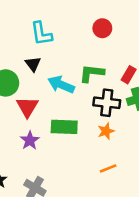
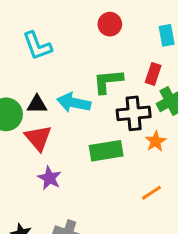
black triangle: (33, 64) -> (37, 104), moved, turned -42
green rectangle: (64, 127) -> (106, 151), moved
orange star: (106, 131) -> (156, 141), moved

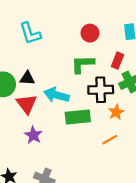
red circle: (110, 24) -> (90, 33), moved
cyan arrow: (74, 103) -> (56, 95), moved
orange line: (151, 193) -> (110, 140), moved

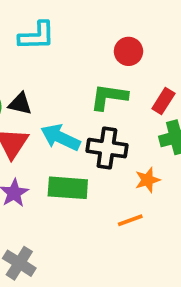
cyan L-shape: (30, 33) -> (37, 36), turned -85
black cross: (101, 90) -> (107, 148), moved
green rectangle: (78, 117) -> (68, 188), moved

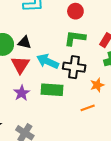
red circle: (128, 51) -> (75, 11), moved

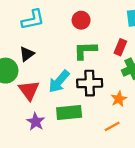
black triangle: (25, 42) -> (27, 54), moved, turned -40
cyan arrow: (48, 61) -> (59, 81), turned -65

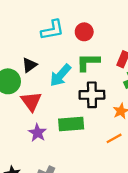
cyan L-shape: (33, 20) -> (52, 30), moved
cyan arrow: (59, 81) -> (60, 75), moved

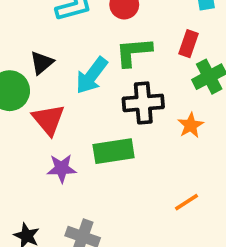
purple star: (37, 133) -> (62, 168), turned -30
orange line: (114, 138) -> (187, 202), moved

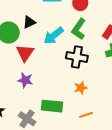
green L-shape: (134, 52) -> (79, 29), turned -65
orange star: (191, 125) -> (81, 88), moved
green rectangle: (114, 151) -> (52, 106), moved

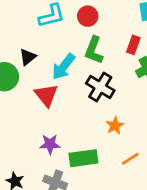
red triangle: (25, 53) -> (46, 95), moved
black cross: (77, 57) -> (100, 87), turned 35
purple star: (25, 80) -> (50, 144), moved

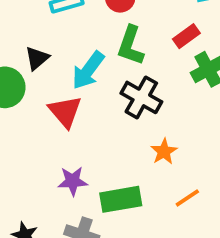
red rectangle: (133, 45) -> (186, 36), turned 36

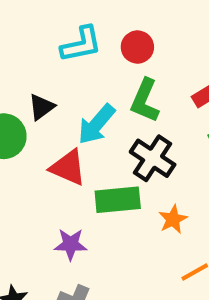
red triangle: (65, 112) -> (68, 168), turned -30
green rectangle: (121, 199) -> (118, 200), moved

